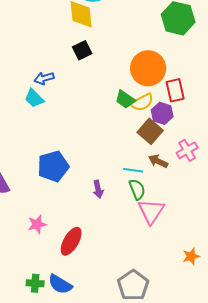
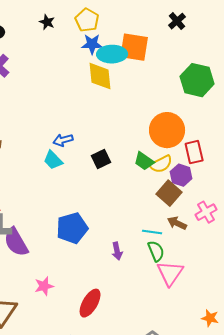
black square: (82, 50) -> (101, 159), moved
pink star: (37, 224) -> (44, 286), moved
orange star: (191, 256) -> (210, 318), turned 30

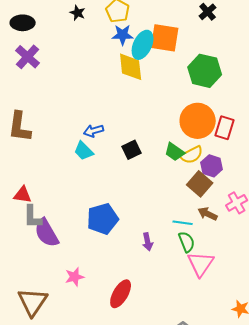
cyan ellipse: (112, 54) -> (143, 45), turned -64
green hexagon: (197, 80) -> (205, 71), moved
red rectangle: (194, 152) -> (225, 128), moved, turned 30

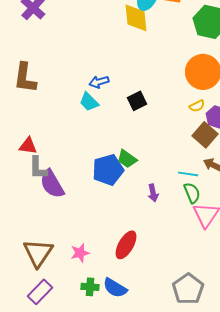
green trapezoid: (175, 152) -> (127, 159), moved
yellow semicircle: (192, 155) -> (197, 106), size x0.7
pink star: (75, 277) -> (80, 253), moved

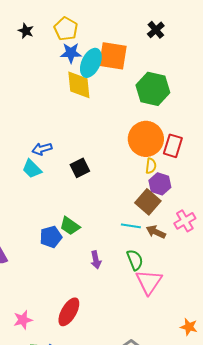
yellow semicircle: (197, 106) -> (151, 166), moved, turned -56
blue pentagon: (108, 170) -> (51, 237), size x0.7
cyan line: (188, 174) -> (131, 226), moved

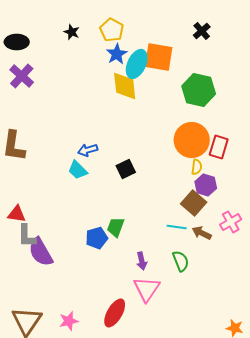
blue star: (71, 53) -> (117, 54), turned -30
green trapezoid: (70, 226) -> (116, 227), turned 75
pink triangle: (149, 282) -> (147, 289), moved

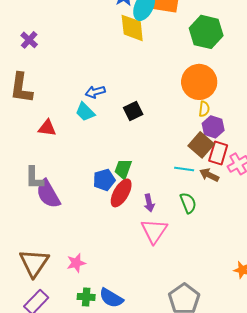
purple cross: (22, 76) -> (29, 40), moved, size x0.7
red rectangle: (219, 147) -> (218, 153), moved
red triangle: (17, 214) -> (47, 128), moved
red ellipse: (115, 313) -> (121, 193), moved

